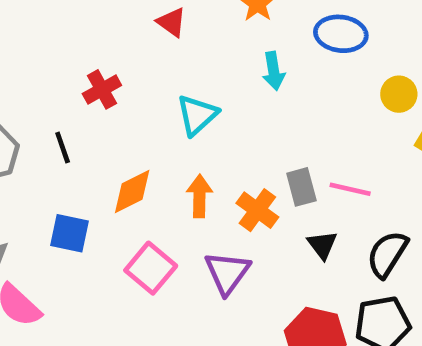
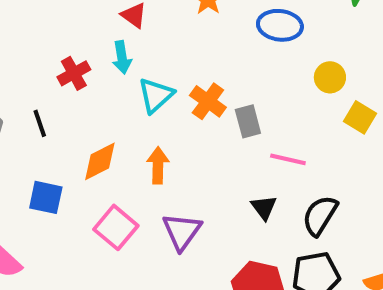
cyan arrow: (274, 71) -> (122, 57), moved
gray rectangle: (301, 187) -> (248, 121), moved
orange cross: (257, 210) -> (208, 101), moved

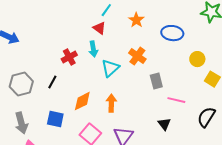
orange cross: (208, 101) -> (137, 56), moved
black line: (40, 123) -> (52, 82), turned 48
black semicircle: (320, 215) -> (206, 117), moved

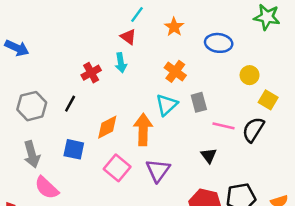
cyan triangle: (110, 68) -> (167, 105), moved
orange arrow: (111, 103) -> (143, 130), size x1.4
black semicircle: (206, 117) -> (253, 130), moved

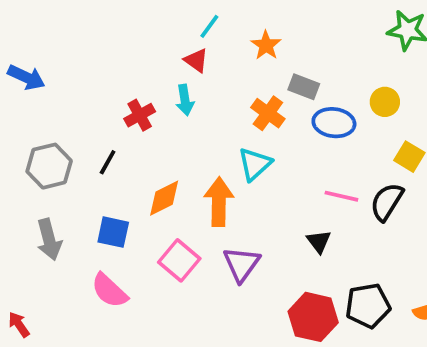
blue ellipse: (219, 43) -> (334, 123), moved
yellow circle: (250, 75) -> (385, 102), moved
gray rectangle: (199, 102) -> (304, 87), moved, turned -54
pink semicircle: (47, 188) -> (109, 291), moved

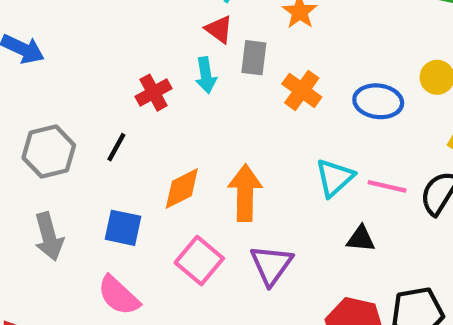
gray rectangle: (304, 87) -> (254, 58), moved, turned 76
cyan triangle: (255, 164) -> (335, 178), moved
black triangle: (319, 241) -> (361, 239), turned -48

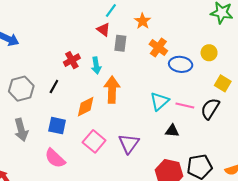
cyan arrow: (206, 75) -> (96, 65), moved
orange cross: (302, 90) -> (158, 47), moved
orange arrow: (245, 193) -> (112, 90), moved

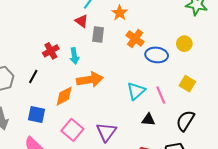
yellow square: (223, 83) -> (187, 84), moved
orange arrow: (112, 90) -> (90, 80), turned 80
pink line: (185, 106) -> (161, 95), turned 54
black semicircle: (210, 109) -> (185, 121), moved

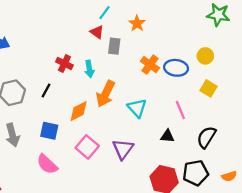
orange cross: (135, 39) -> (150, 65), moved
red cross: (51, 51) -> (64, 63), turned -35
orange arrow: (90, 80) -> (106, 94), turned 125
yellow square: (187, 84) -> (209, 88), moved
cyan triangle: (136, 91) -> (137, 108), moved, turned -30

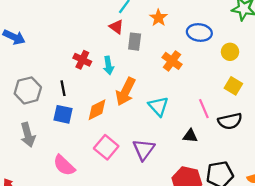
blue ellipse: (176, 68) -> (199, 32), moved
black line: (46, 91) -> (63, 88), turned -40
blue square: (49, 131) -> (63, 114), moved
black semicircle: (206, 137) -> (230, 121), moved, turned -135

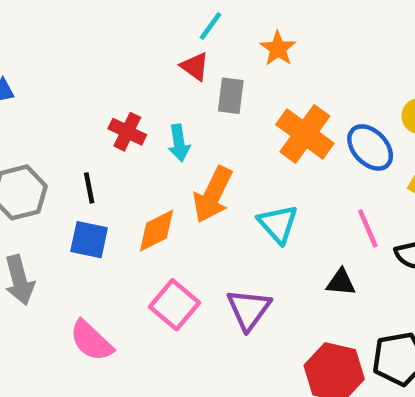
blue ellipse: (199, 32) -> (370, 147), moved, turned 40
orange cross: (172, 61) -> (305, 134), size x1.4

